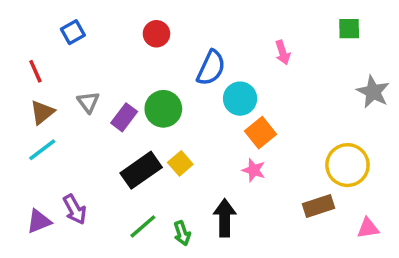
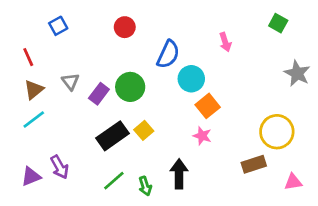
green square: (349, 29) -> (278, 23), turned 30

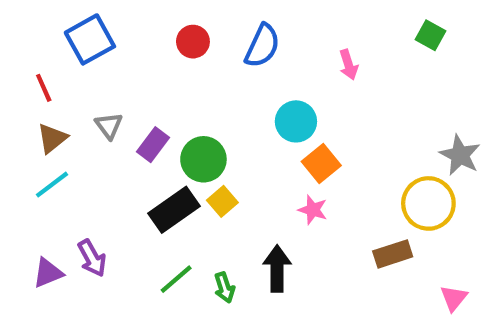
blue square: (58, 26) -> (90, 39), size x1.6
blue semicircle: (168, 54) -> (262, 46), moved
gray star: (297, 73) -> (460, 155), moved
green circle: (130, 87) -> (203, 159), moved
pink triangle: (293, 182) -> (454, 298), moved, turned -42

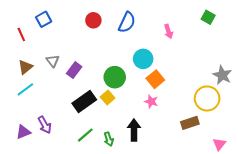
blue square: (90, 39) -> (44, 19), size x0.7
red line: (44, 88) -> (21, 35), moved
green circle: (203, 159) -> (115, 77), moved

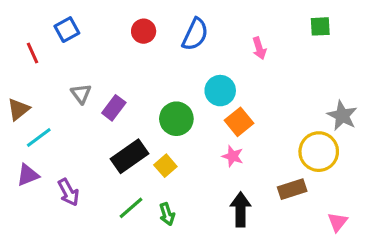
green square: (208, 17) -> (320, 26), turned -32
brown triangle: (25, 67) -> (18, 109), moved
yellow square: (108, 97) -> (165, 166), moved
black arrow: (134, 130) -> (241, 209), moved
purple triangle: (23, 132) -> (28, 175), moved

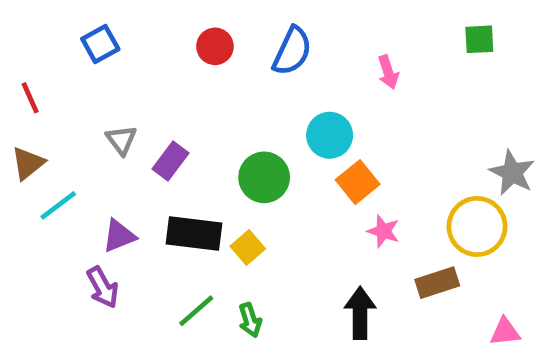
red line: (32, 53) -> (30, 98), moved
black rectangle: (129, 156) -> (194, 233), turned 42
pink star: (233, 156) -> (383, 231), moved
purple triangle: (28, 175) -> (119, 236), moved
pink triangle: (337, 222) -> (505, 332), turned 45

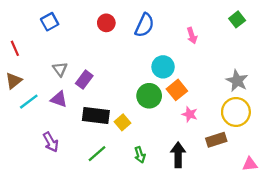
green square: (479, 39) -> (237, 19), turned -35
gray star: (512, 173) -> (237, 81), moved
green circle: (264, 177) -> (149, 96), moved
purple triangle: (119, 236) -> (59, 99), moved, turned 42
green arrow: (250, 320) -> (140, 155), moved

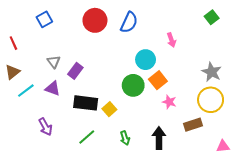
red circle: (106, 23) -> (95, 20), size x1.5
pink arrow: (192, 36) -> (171, 40), moved

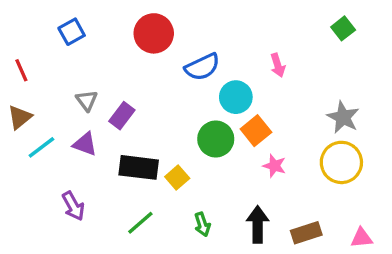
blue semicircle: (129, 22) -> (202, 67), moved, turned 40
brown rectangle: (193, 125) -> (306, 233), moved

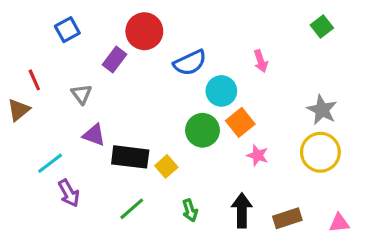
red line: (21, 70) -> (34, 80), moved
purple rectangle: (122, 116) -> (114, 60), moved
purple triangle: (85, 144) -> (94, 135), moved
cyan line: (41, 147) -> (50, 163), moved

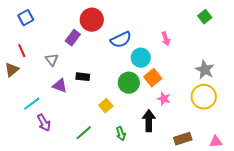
blue square: (67, 30) -> (26, 18), moved
black rectangle: (130, 157) -> (83, 77), moved, size x0.6
black arrow: (242, 210) -> (149, 121), moved

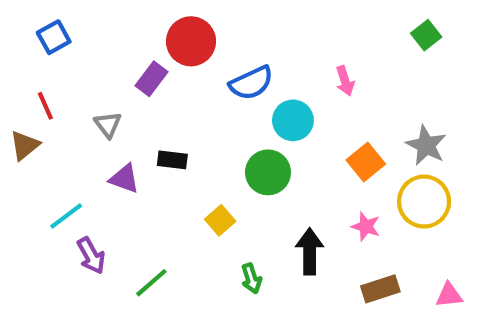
orange square: (153, 78) -> (366, 162), moved
pink star: (164, 99) -> (366, 226), moved
green line: (84, 133) -> (151, 283), moved

